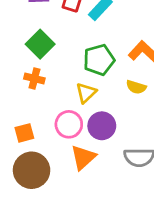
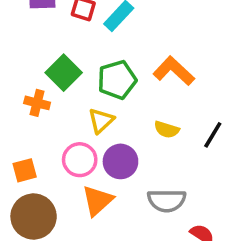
green square: (40, 44) -> (64, 73), moved
yellow semicircle: (136, 87) -> (167, 130), moved

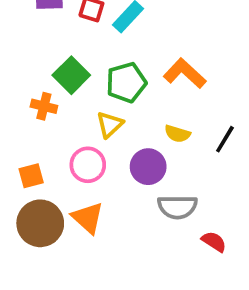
purple circle: (120, 161) -> (148, 167), moved
orange triangle: (97, 201) -> (88, 218), moved, turned -36

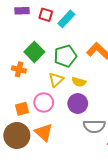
yellow semicircle: (177, 134) -> (79, 82), moved
orange square: (31, 176) -> (22, 109), moved

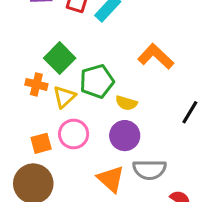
green pentagon: (65, 56) -> (97, 81), moved
yellow triangle: (56, 80) -> (64, 97), moved
orange triangle: (44, 132) -> (111, 179), moved

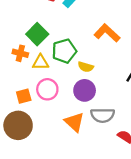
yellow triangle: (64, 97) -> (41, 62), turned 42

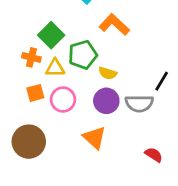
orange L-shape: (107, 33) -> (114, 25), moved
orange square: (24, 96) -> (35, 93), moved
gray semicircle: (103, 115) -> (139, 103), moved

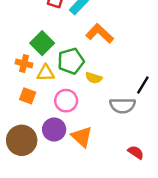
orange square: (35, 93) -> (28, 96), turned 35
pink circle: (63, 100) -> (66, 101), moved
purple circle: (106, 101) -> (54, 129), moved

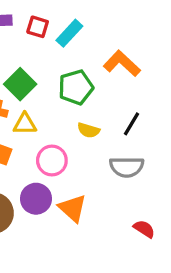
orange L-shape: (100, 33) -> (122, 63), moved
green pentagon: (71, 61) -> (76, 87), moved
black line: (143, 85) -> (131, 124), moved

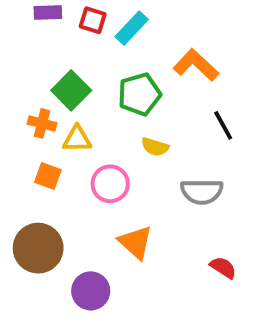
black line: (131, 124) -> (223, 125), moved, turned -60
purple circle: (36, 199) -> (91, 291), moved

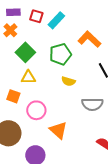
orange cross: (42, 123) -> (10, 30), moved, turned 32
pink circle: (110, 184) -> (36, 110), moved

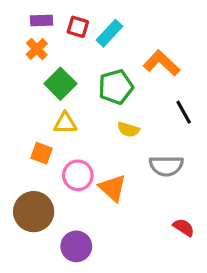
orange triangle: (58, 130) -> (113, 188), moved

